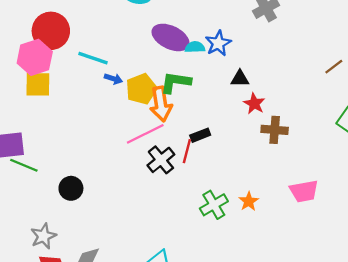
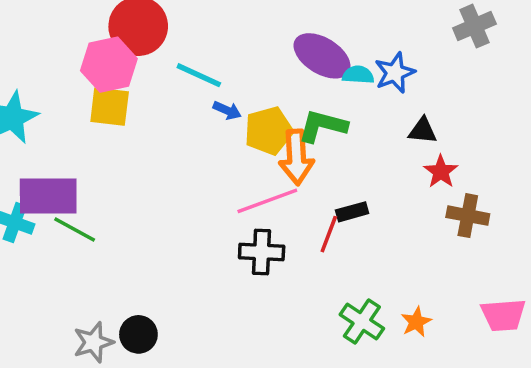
black cross: (161, 160) -> (262, 252), moved, turned 36
black circle: (71, 188) -> (138, 334), moved
green cross: (214, 205) -> (362, 322), turned -32

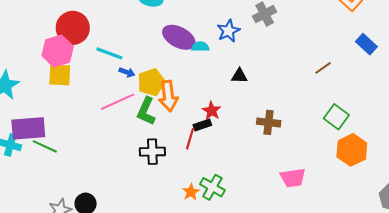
blue star: (395, 73) -> (228, 31), moved
green L-shape: (323, 126) -> (146, 111), moved, turned -76
red star: (441, 172) -> (212, 111), moved
pink line: (267, 201) -> (118, 102), moved
orange star: (416, 322) -> (191, 192), moved

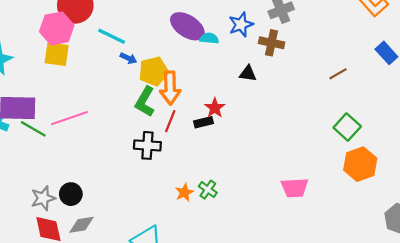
pink line: (118, 102) -> (69, 118), moved
brown cross: (269, 122) -> (272, 43), moved
red line: (190, 139) -> (170, 121), moved
green cross: (212, 187) -> (208, 190), size x0.7

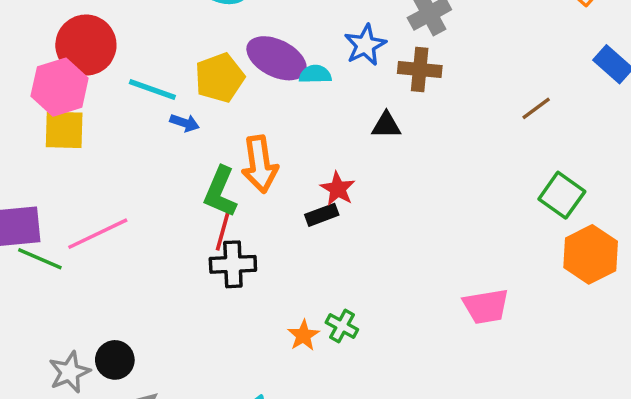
yellow pentagon: (154, 71) -> (220, 78), moved
red line: (170, 121) -> (223, 231), moved

